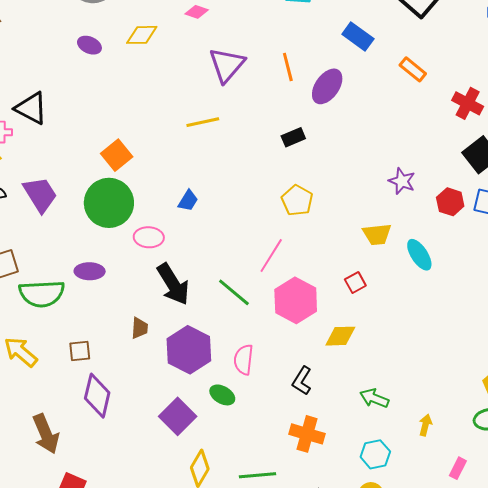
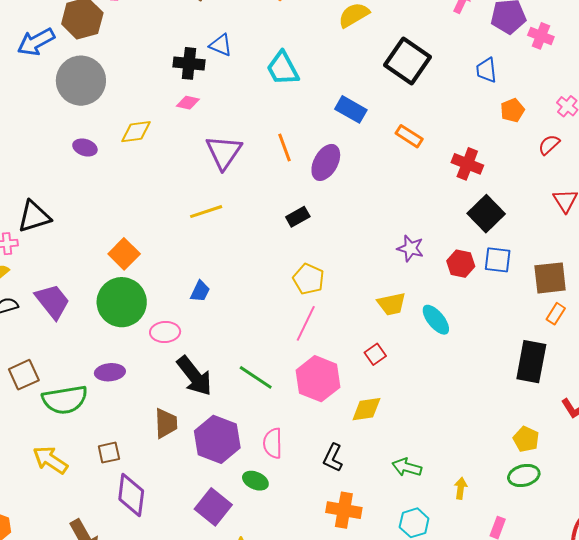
black triangle: (31, 108) -> (34, 216), turned -39
pink line: (271, 256) -> (306, 323), moved
brown trapezoid: (140, 328) -> (166, 423), size x1.4

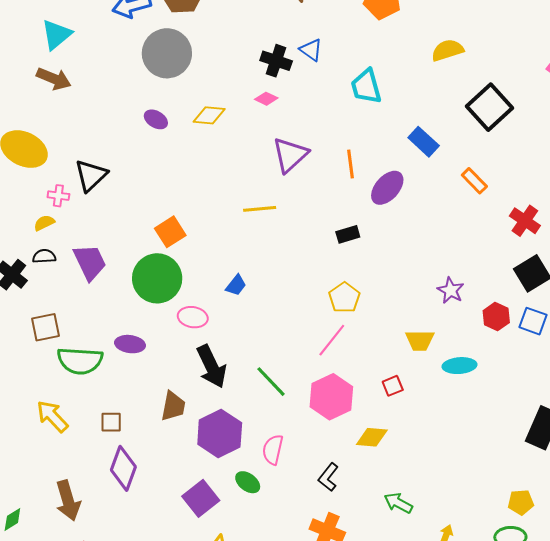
black triangle: (34, 216) -> (91, 175), turned -39
cyan ellipse: (436, 320) -> (459, 366), turned -68
yellow pentagon: (526, 439) -> (521, 502), turned 30

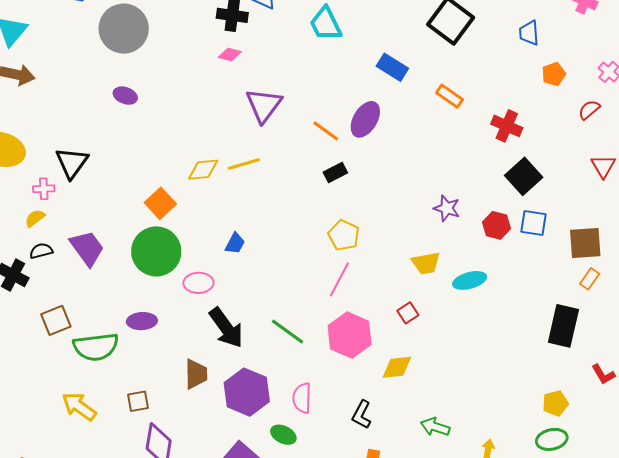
yellow diamond: (209, 115) -> (203, 170), moved
orange line: (350, 164) -> (326, 131), moved, turned -36

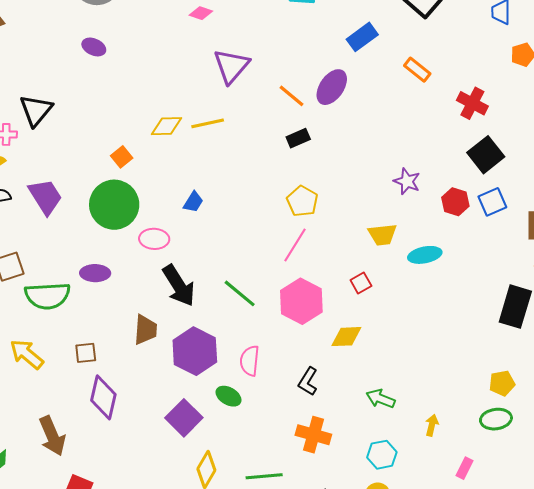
blue rectangle: (392, 67) -> (362, 37), turned -72
orange square: (160, 203) -> (122, 157), size x0.7
blue square: (533, 223) -> (492, 202), turned -36

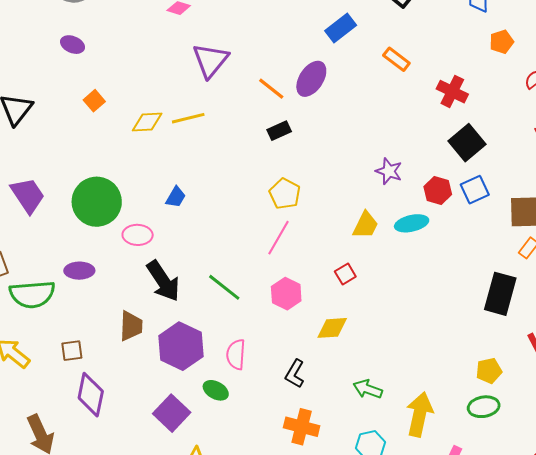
orange square: (122, 157) -> (94, 101), moved
yellow trapezoid: (382, 235) -> (366, 225), turned -56
cyan ellipse: (425, 255) -> (412, 223), moved
pink hexagon: (301, 301) -> (286, 294), size x0.7
yellow arrow: (432, 425) -> (420, 414), size x2.0

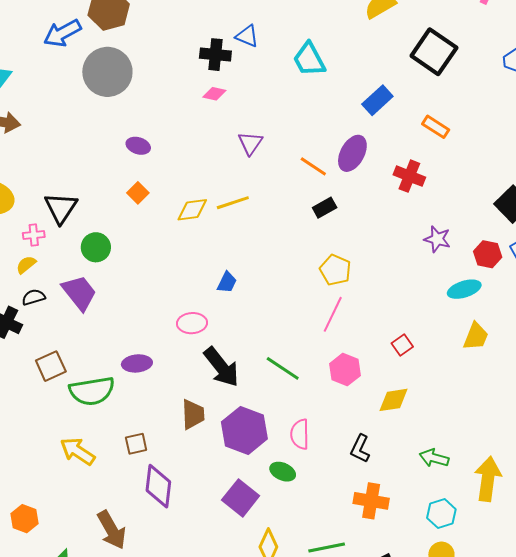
purple ellipse: (73, 45) -> (138, 146), moved
purple triangle: (210, 60) -> (250, 143), size x0.7
red cross: (452, 92) -> (409, 176), moved
green circle: (97, 202) -> (96, 247), moved, size x0.6
yellow trapezoid: (366, 225) -> (476, 336), moved

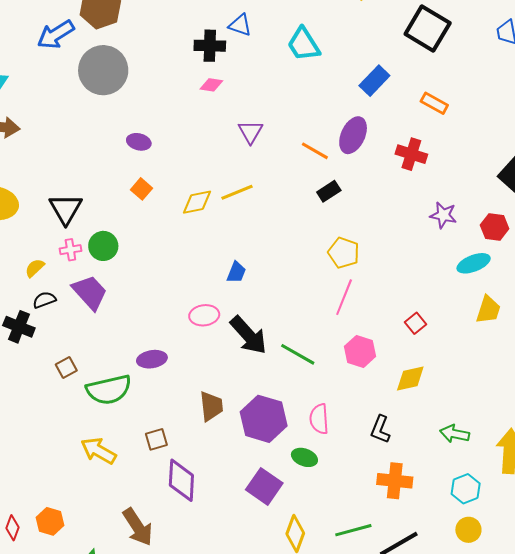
pink cross: (34, 235) -> (70, 250), moved
brown square: (51, 366) -> (66, 367), size x0.7
black arrow: (221, 367) -> (248, 335), moved

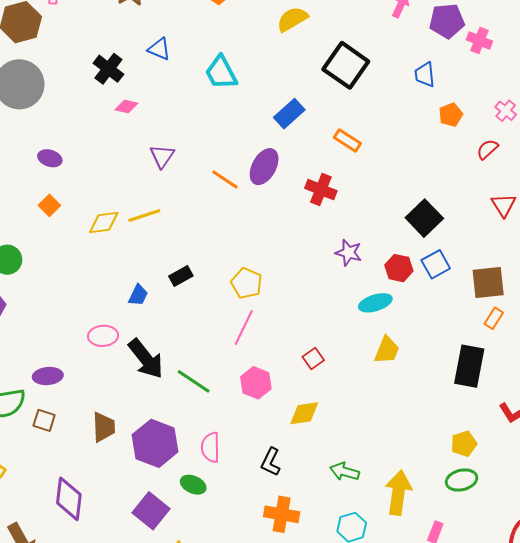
black cross: (210, 46) -> (108, 69), moved, turned 32
black rectangle: (329, 191) -> (181, 276), moved
brown square: (156, 439) -> (44, 420), moved, turned 30

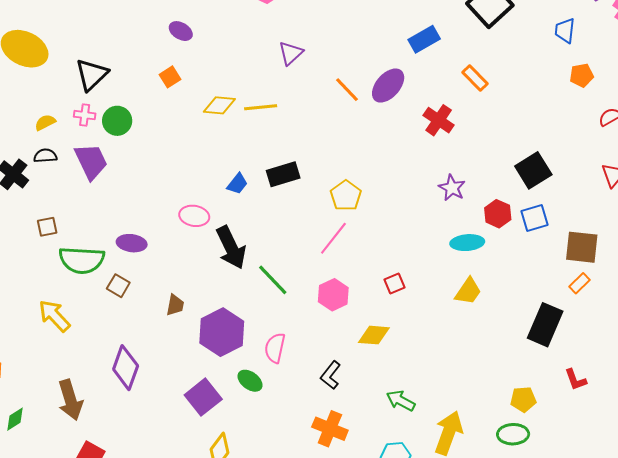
black rectangle: (181, 276) -> (283, 174), size x1.4
brown trapezoid: (104, 427) -> (175, 305), size x0.7

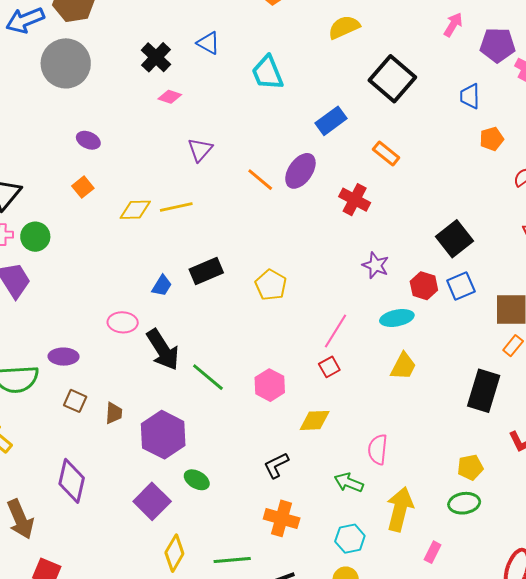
pink line: (333, 238) -> (335, 331), moved
brown square: (118, 286) -> (75, 401), moved
pink semicircle: (275, 348) -> (378, 449), moved
black L-shape: (331, 375) -> (276, 465), turned 32

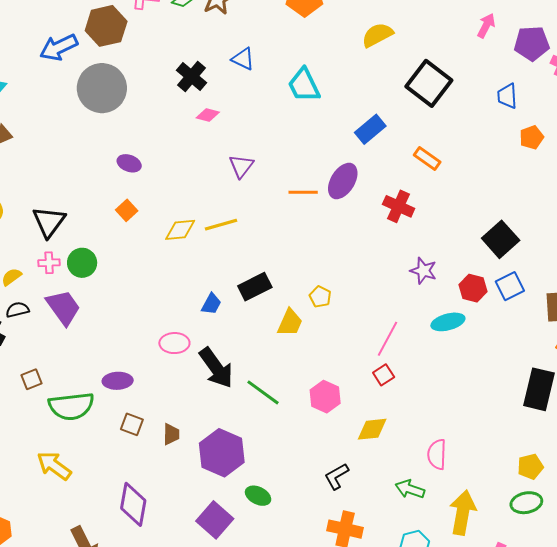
orange line: (260, 180) -> (303, 192), turned -36
yellow pentagon: (271, 285) -> (320, 297), size x0.7
yellow trapezoid: (403, 366) -> (290, 323), moved

